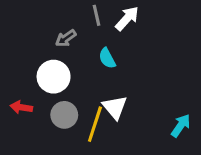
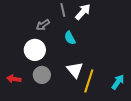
red arrow: (21, 107) -> (14, 79), moved
yellow line: (95, 124) -> (89, 81), moved

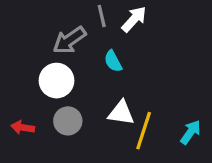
gray arrow: (43, 25) -> (69, 40), size x1.5
white triangle: (75, 70) -> (121, 113), turned -42

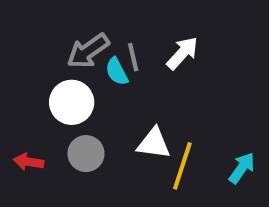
gray line: (102, 16) -> (133, 57), moved
white arrow: (134, 19) -> (182, 53), moved
cyan semicircle: (113, 61) -> (117, 72), moved

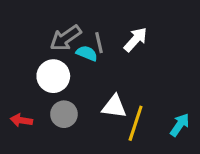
cyan semicircle: (117, 72) -> (87, 53), turned 140

